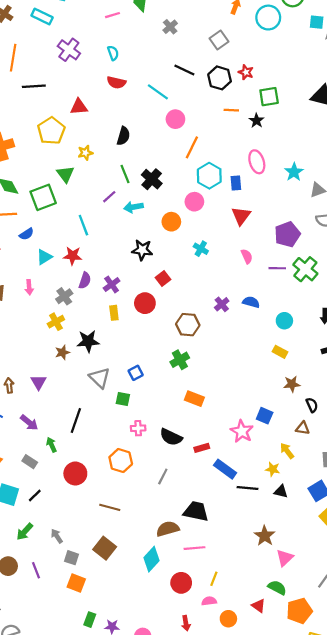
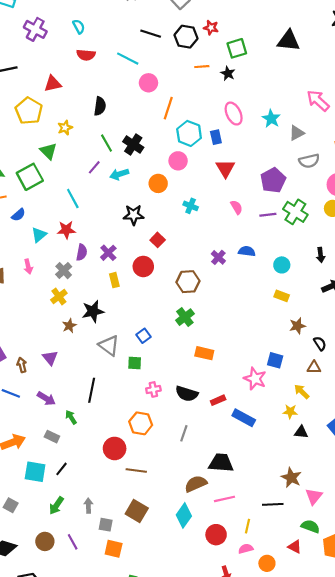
red circle: (75, 474) -> (115, 448), moved
black line: (247, 488) -> (273, 504), moved
gray arrow: (57, 536) -> (88, 506), turned 40

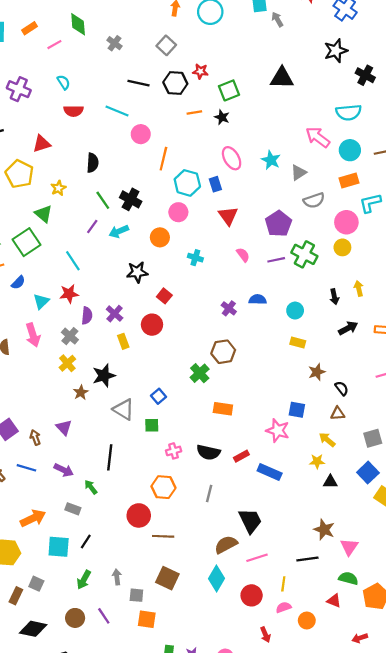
pink arrow: (28, 266) -> (33, 335), size x1.5
brown hexagon: (188, 282) -> (223, 352), moved
black trapezoid: (221, 463) -> (250, 521), turned 65

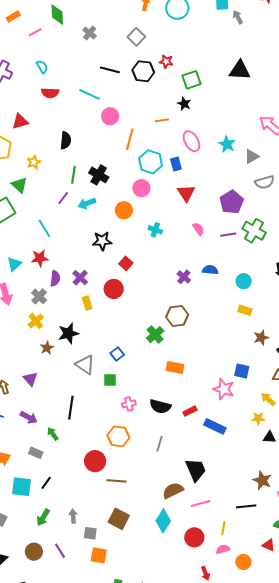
orange line: (194, 113) -> (162, 120), moved
green line: (103, 200) -> (73, 175), turned 42

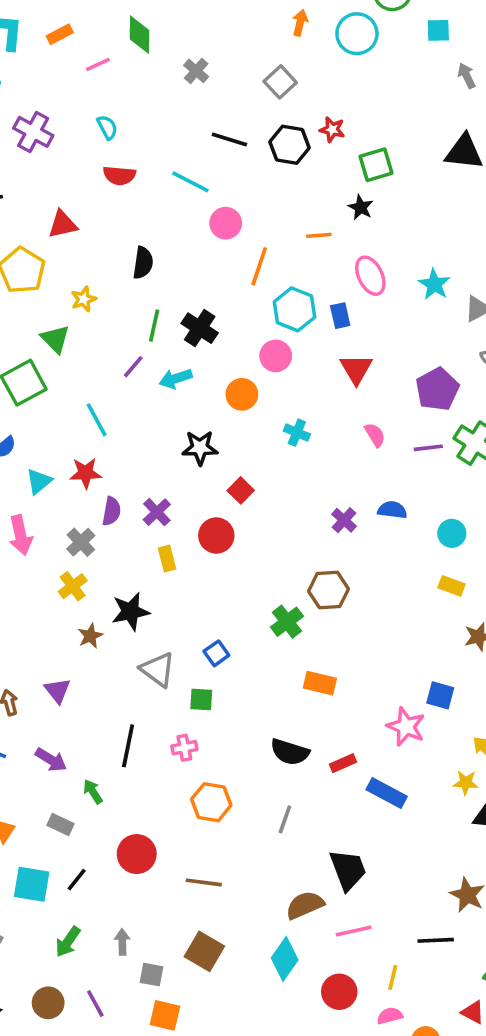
gray arrow: (238, 17) -> (467, 76), moved
pink cross: (129, 404) -> (184, 748), moved
red circle: (95, 461) -> (137, 854), moved

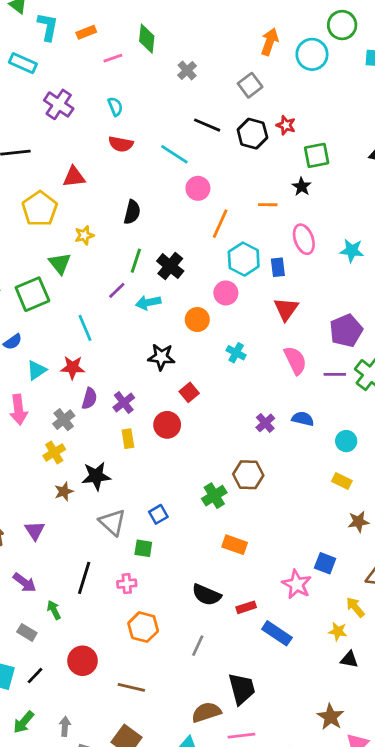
orange arrow: (300, 23) -> (270, 42), size x1.4
cyan star: (434, 284) -> (352, 251), turned -30
pink semicircle: (375, 435) -> (295, 360), size x1.5

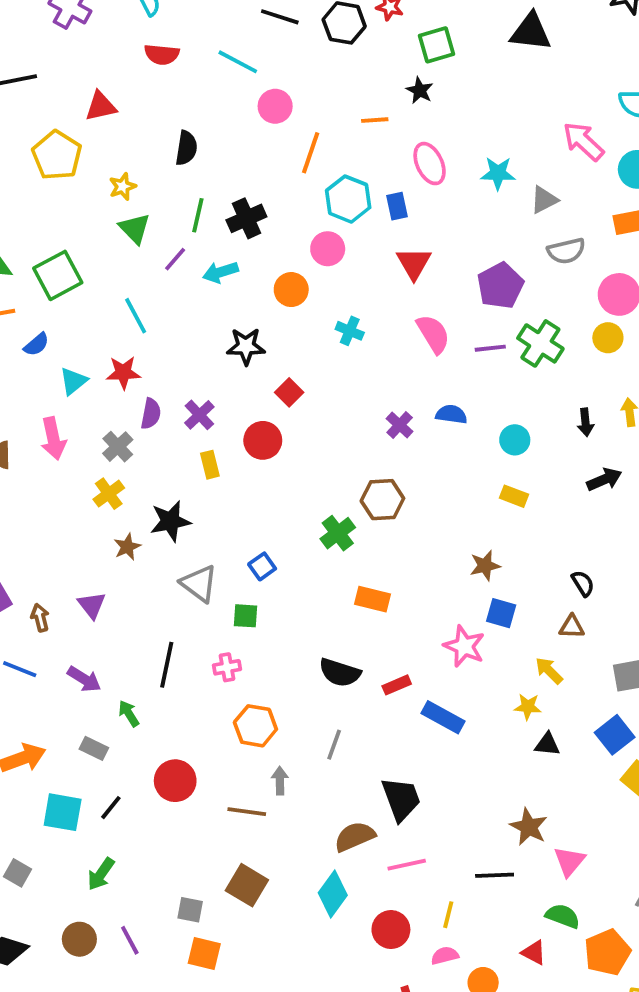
green triangle: (60, 263) -> (135, 228), moved
black cross: (170, 266) -> (246, 218), turned 32
brown star: (358, 522) -> (485, 566), moved
gray arrow: (65, 726) -> (280, 781), moved

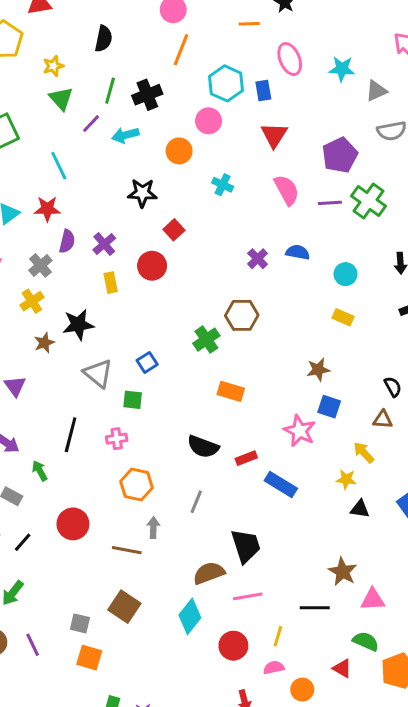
orange line: (311, 153) -> (181, 50), moved
pink triangle: (569, 861) -> (373, 600), turned 45

